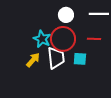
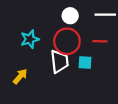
cyan star: (42, 39) -> (30, 39), moved, turned 30
yellow arrow: (33, 60) -> (20, 76), moved

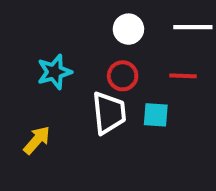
red circle: (67, 41) -> (123, 76), size x0.6

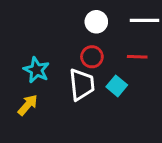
cyan star: (54, 72) -> (36, 70), moved, turned -30
cyan square: (156, 115) -> (117, 86), turned 36

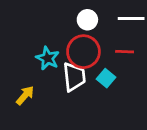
red circle: (92, 57) -> (83, 52), size x1.6
cyan star: (36, 70) -> (48, 58), moved

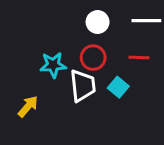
red circle: (83, 52) -> (93, 58), size x0.7
cyan star: (48, 58) -> (53, 65), turned -30

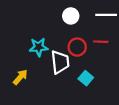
red circle: (93, 58) -> (77, 47), moved
cyan square: (118, 87) -> (86, 78), moved

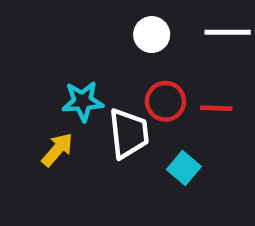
red line: (101, 42) -> (216, 108), moved
yellow arrow: (20, 77) -> (57, 150), moved

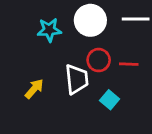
white circle: (152, 35) -> (90, 20), size x1.5
cyan star: (83, 101) -> (49, 30), moved

